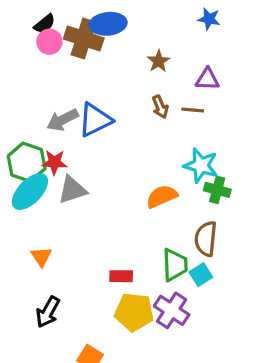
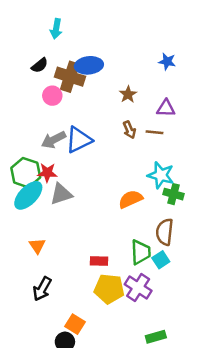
pink circle: (49, 42) -> (52, 96), moved

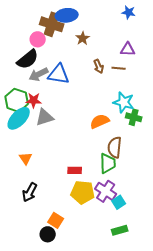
black semicircle: (40, 65) -> (28, 59), moved, size x1.6
brown star: (128, 94) -> (83, 38), moved
blue triangle: (79, 140) -> (59, 74), turned 35
brown semicircle: (165, 232) -> (115, 147), moved
cyan square: (161, 260) -> (119, 202), moved

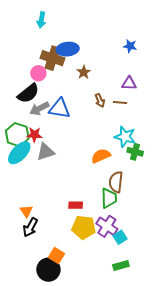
orange triangle: (26, 158) -> (26, 211), moved
black circle: (48, 234) -> (48, 270), size x1.5

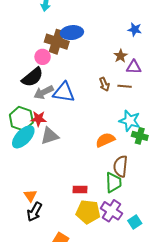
brown star: (84, 72) -> (121, 56), moved
cyan square: (120, 237) -> (135, 222), moved

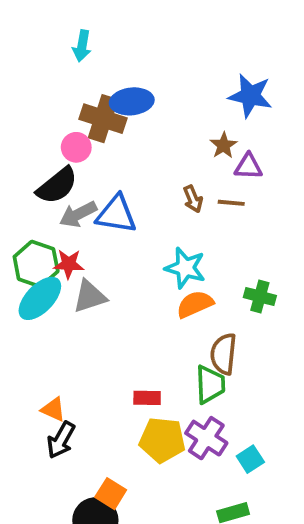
blue star: (135, 30) -> (250, 96), size x1.6
cyan star: (130, 121) -> (185, 268), moved
orange triangle: (30, 196) -> (53, 409), turned -32

